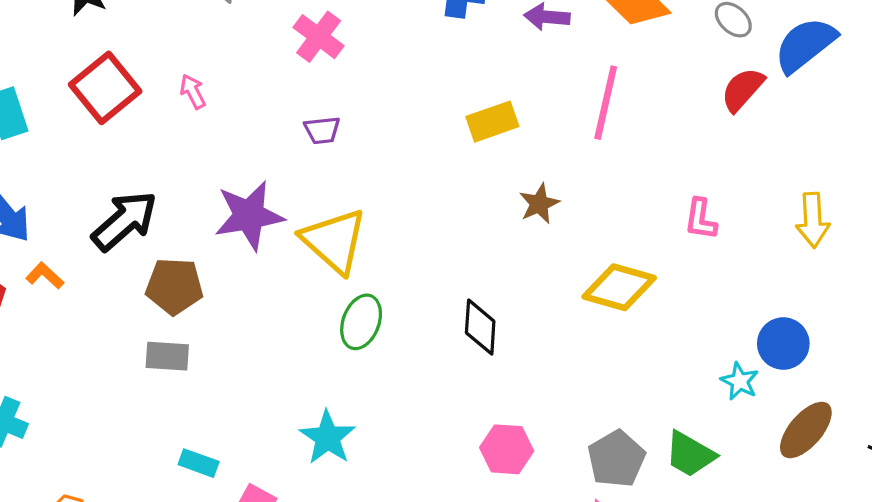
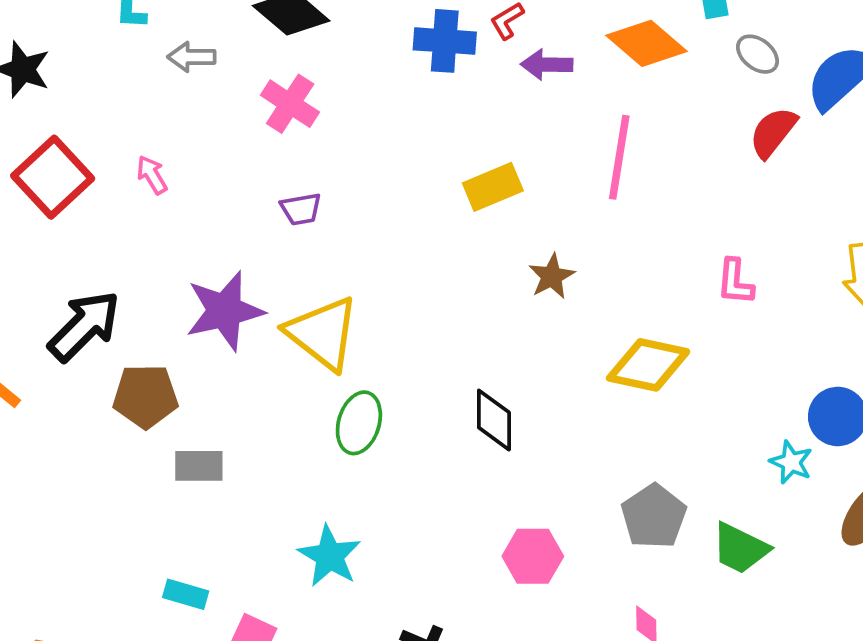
gray rectangle: (167, 356) -> (199, 466), moved
gray pentagon: (616, 459) -> (654, 516), moved

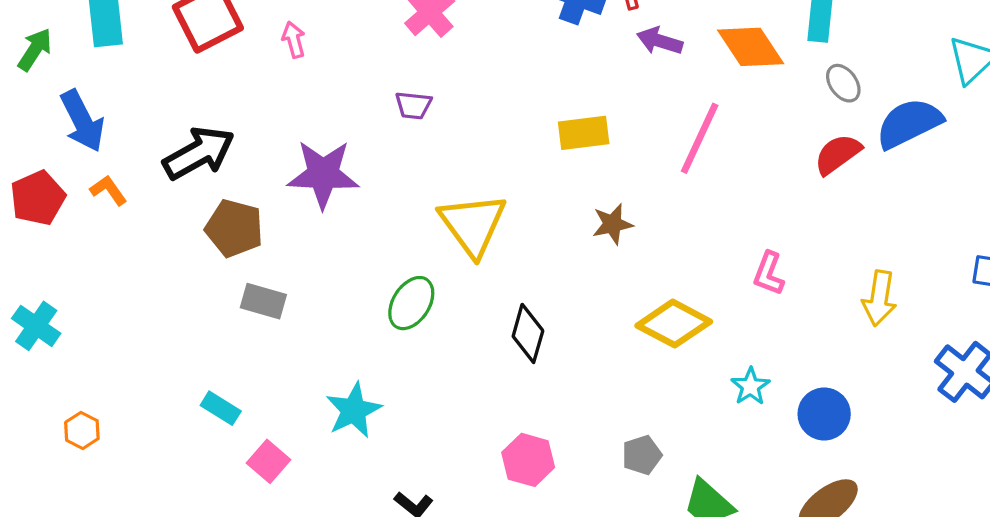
yellow triangle: (323, 333) -> (473, 225), moved
cyan star: (791, 462) -> (750, 386), moved
gray pentagon: (654, 516) -> (642, 455), size x0.7

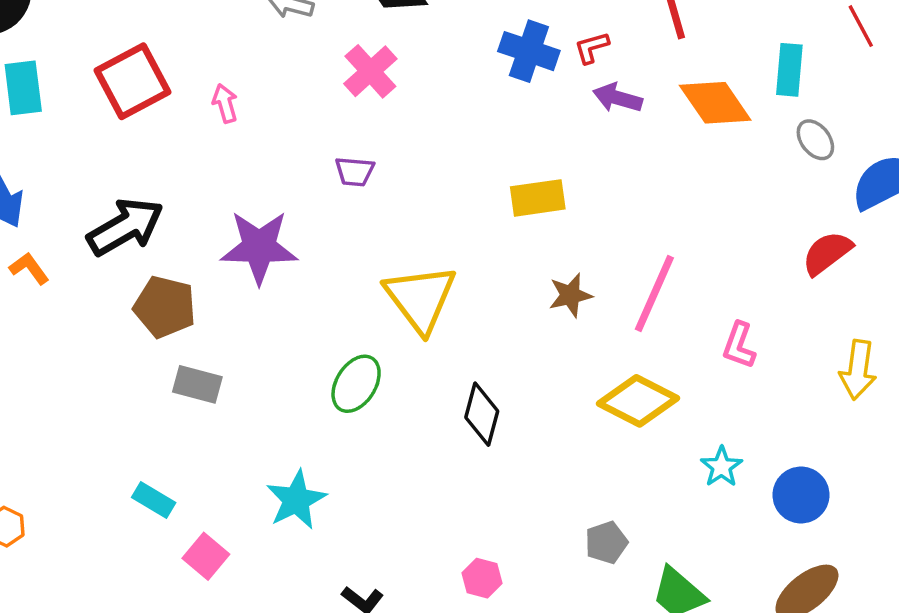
pink line: (700, 138) -> (654, 293), moved
red semicircle: (838, 154) -> (827, 253), moved
pink hexagon: (528, 460) -> (482, 578), moved, size x0.7

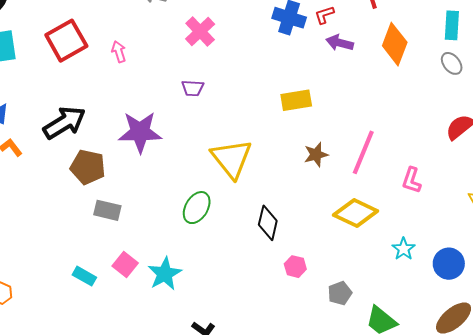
cyan rectangle: (789, 70) -> (452, 25), moved
orange diamond: (715, 103) -> (395, 44), turned 57
pink square: (206, 556) -> (125, 264), moved
pink hexagon: (482, 578) -> (295, 267), moved

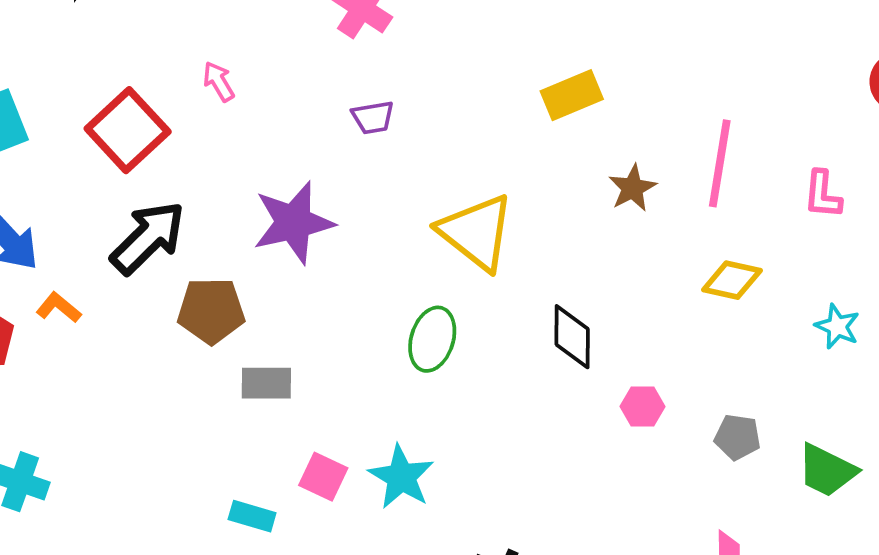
red square: (66, 41) -> (128, 130), moved
yellow diamond: (356, 213) -> (732, 280), size x0.7
gray pentagon: (340, 293) -> (737, 437), turned -30

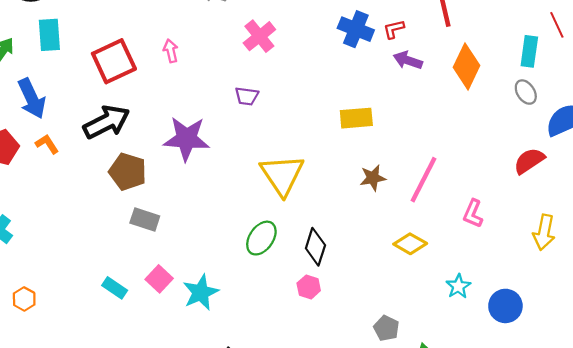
green ellipse: (432, 339) -> (261, 238), moved
pink hexagon: (643, 406) -> (309, 287), moved

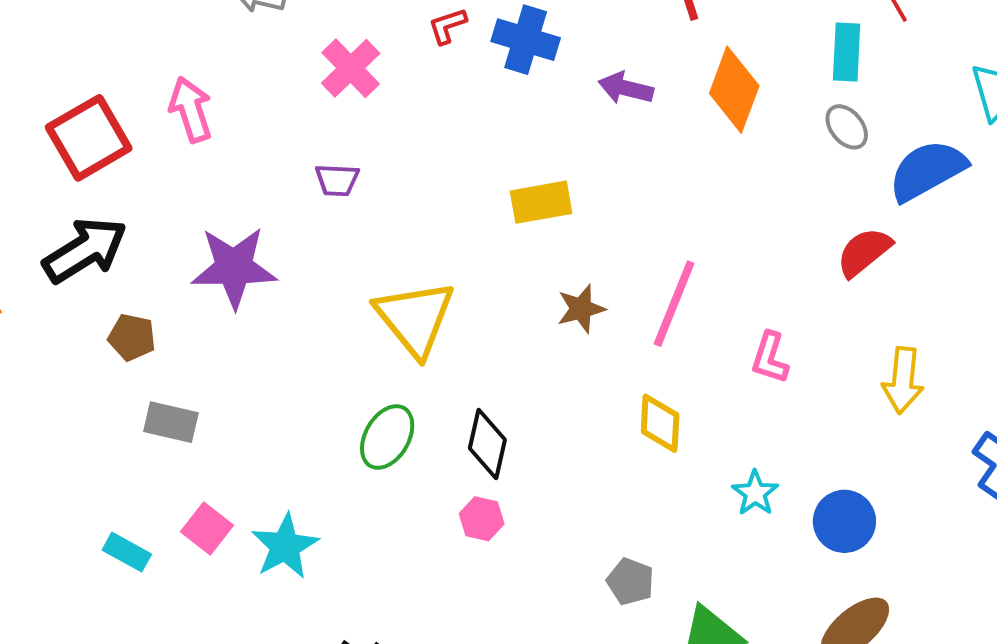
red L-shape: (394, 29) -> (447, 26), moved
pink arrow: (171, 51) -> (191, 109), size x1.5
brown pentagon: (128, 172) -> (132, 337), size x0.7
yellow diamond: (410, 244) -> (660, 423), turned 68

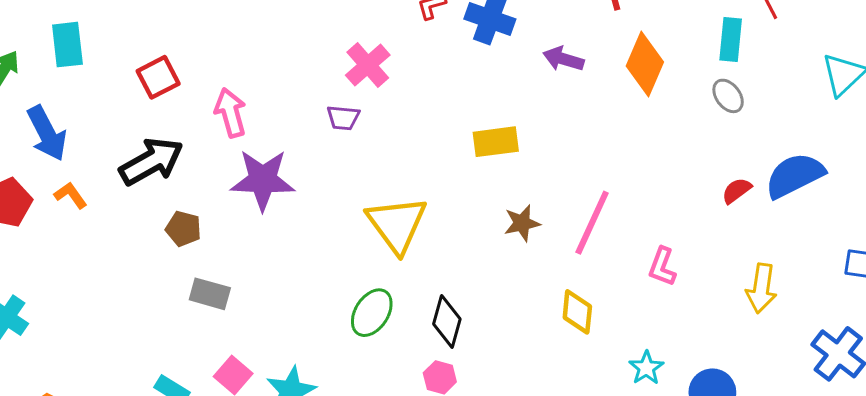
pink cross: (351, 68) -> (368, 65), moved
pink arrow: (191, 109) -> (231, 113), moved
red square: (89, 138) -> (158, 77), size x0.7
blue semicircle: (927, 170) -> (795, 175), moved
red semicircle: (864, 252) -> (737, 191), size x0.7

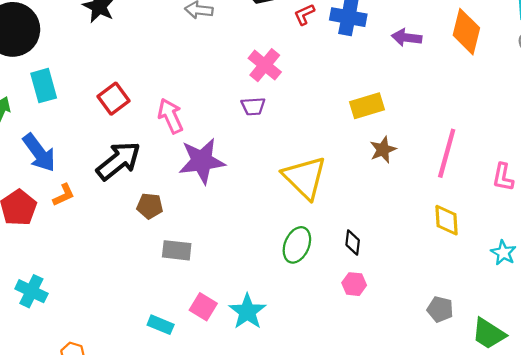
orange L-shape: (71, 195) -> (64, 195), turned 110
brown star: (522, 223) -> (383, 150), moved
black diamond: (447, 321) -> (353, 242), size x0.7

